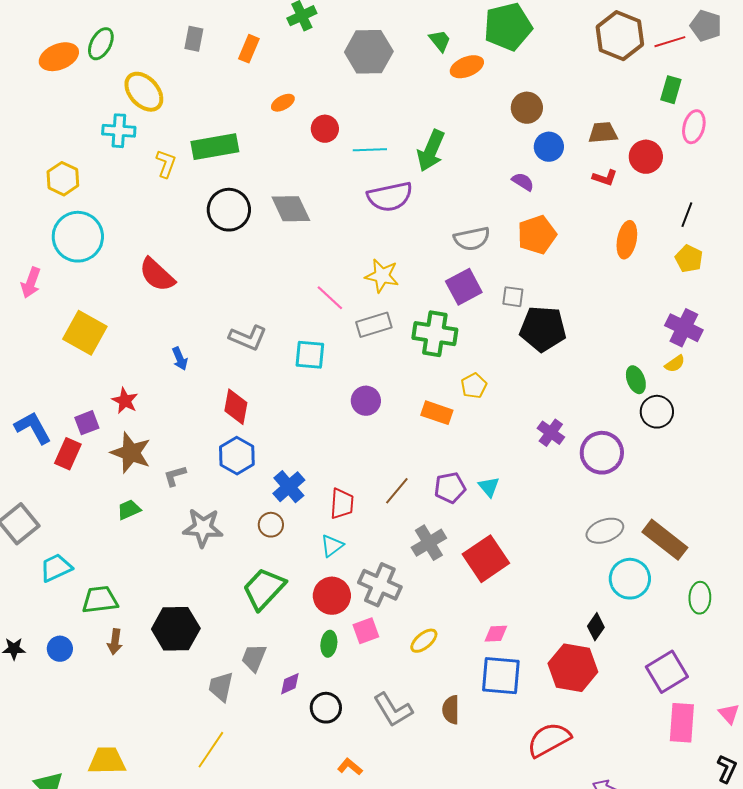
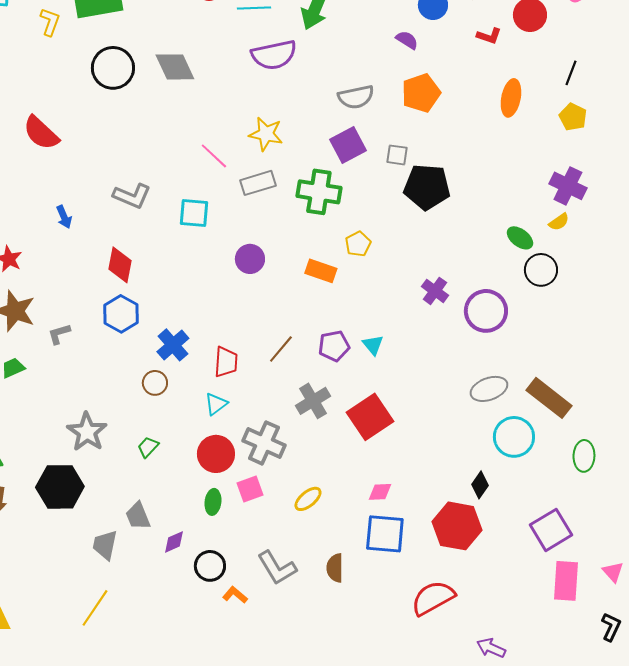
green ellipse: (636, 380) -> (520, 238), turned -32
gray star: (203, 528) -> (87, 432), moved, turned 30
green trapezoid: (264, 589) -> (148, 447), size x0.5
gray trapezoid: (254, 658) -> (138, 516), turned -44
orange L-shape: (350, 767) -> (235, 595), moved

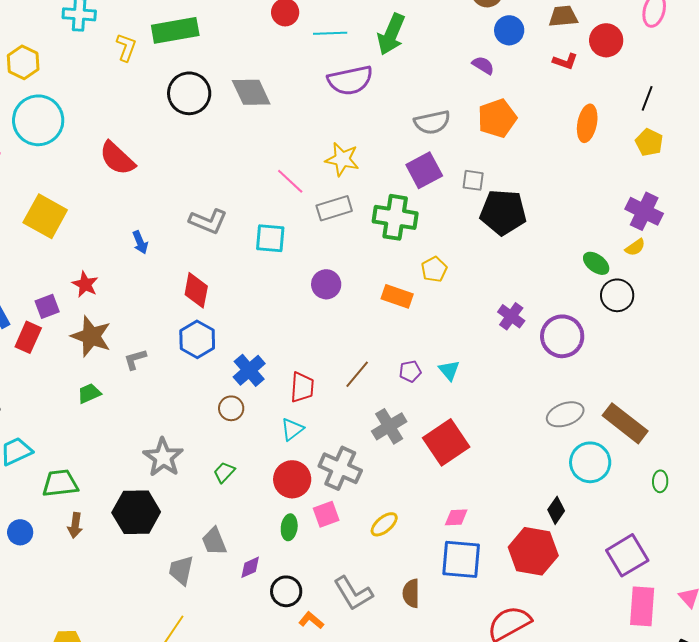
purple pentagon: (334, 346) -> (410, 371), size x0.7
green ellipse: (584, 456) -> (660, 481), size x0.7

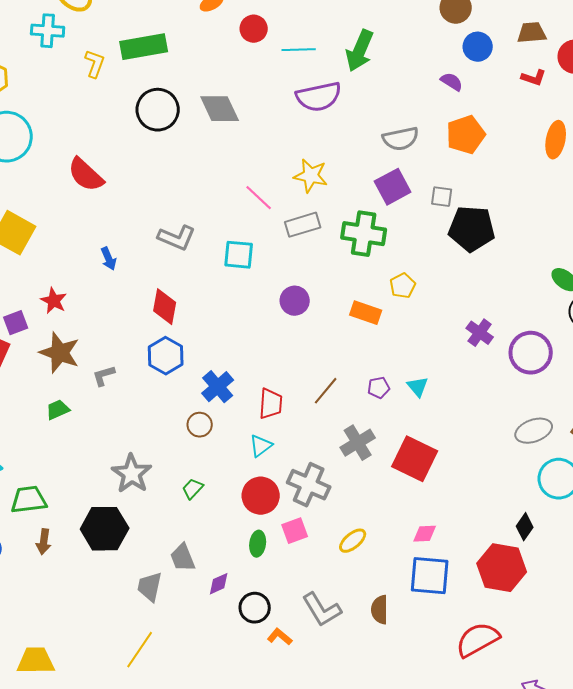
red square: (446, 442) -> (415, 459), turned -30

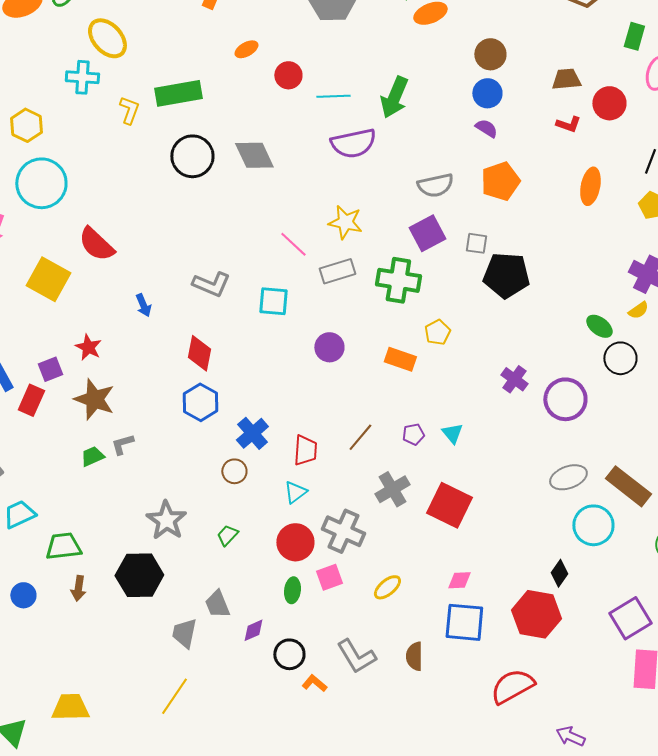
blue circle: (478, 47) -> (487, 93), moved
red semicircle: (86, 175) -> (96, 244), moved
gray L-shape: (104, 376) -> (122, 444), moved

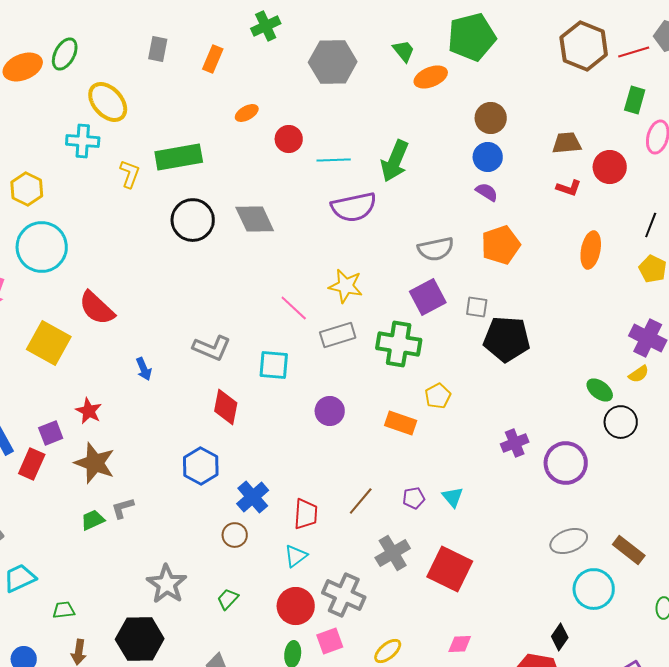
red diamond: (199, 353) -> (226, 407), moved
purple cross: (514, 379) -> (515, 443), turned 32
brown rectangle: (628, 486) -> (629, 550), size x0.7
green trapezoid: (63, 546) -> (64, 610), size x0.6

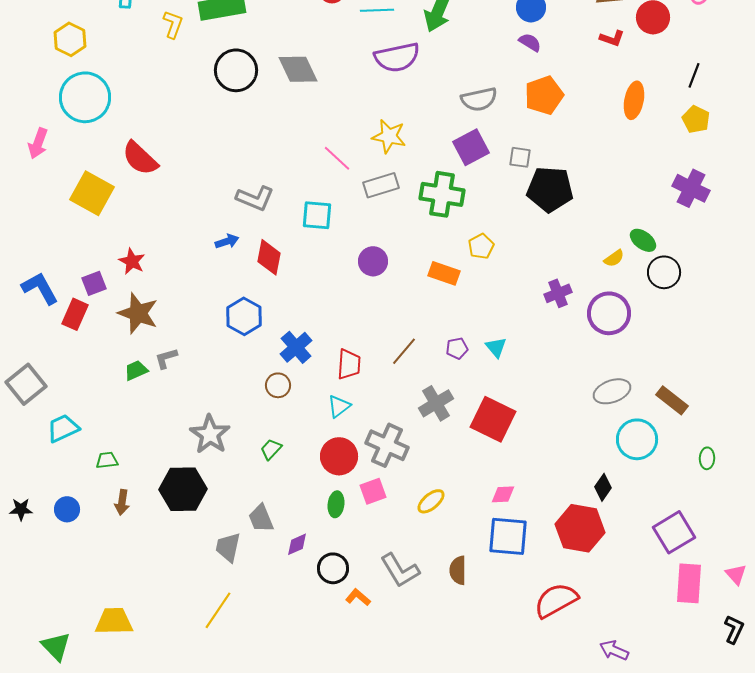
blue arrow: (144, 369) -> (227, 241), moved, turned -85
yellow semicircle: (639, 374) -> (614, 258), moved

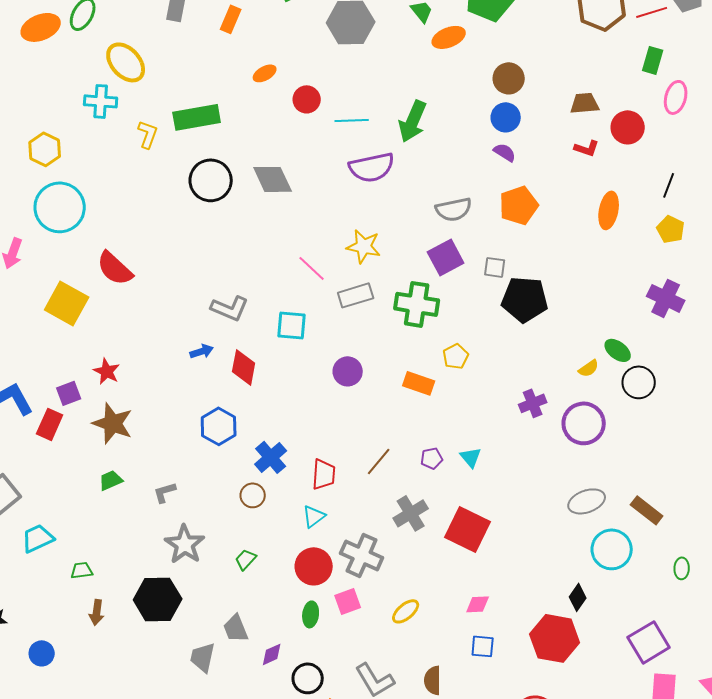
gray L-shape: (166, 358) -> (165, 492), moved
blue circle: (67, 509) -> (42, 653), moved
blue square: (508, 536) -> (483, 646), size x0.6

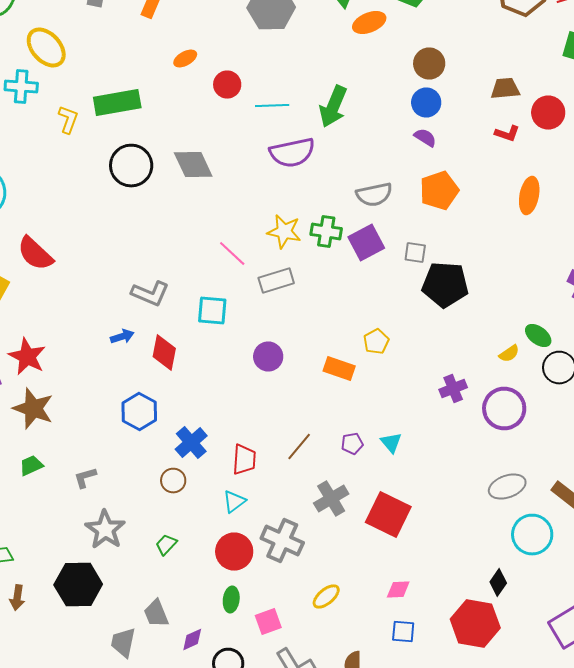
green cross: (417, 304) -> (326, 232), moved, size x0.7
red star: (107, 371) -> (27, 356), size x1.4
pink square: (348, 601) -> (268, 622), moved

